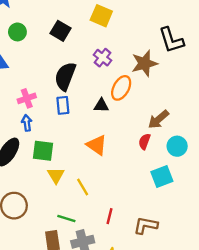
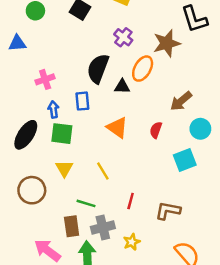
black semicircle: (65, 76) -> (98, 69), moved
blue rectangle: (63, 105) -> (82, 101), moved
blue arrow: (27, 123) -> (53, 110), moved
red semicircle: (144, 142) -> (156, 130), moved
yellow triangle: (56, 175) -> (64, 169), moved

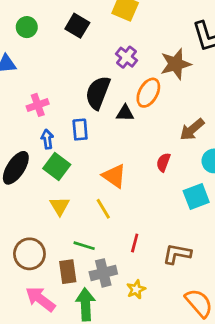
orange triangle: (117, 128) -> (114, 176), moved
green square: (62, 134) -> (57, 166), turned 30
brown circle: (32, 190) -> (29, 254), moved

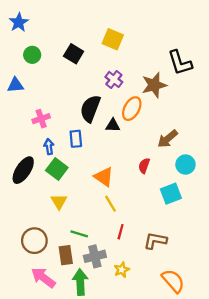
yellow line: (103, 209) -> (111, 204), moved

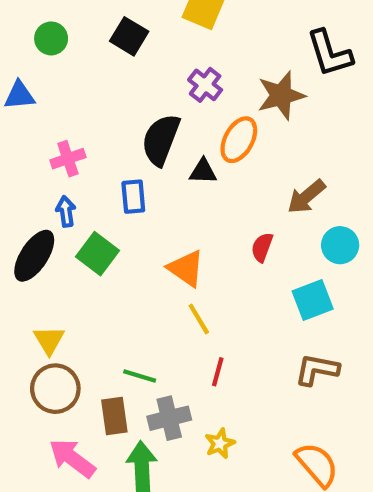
blue arrow: (49, 147) -> (66, 211), moved
yellow triangle: (59, 201) -> (49, 340), moved
brown L-shape: (155, 241) -> (317, 370), moved

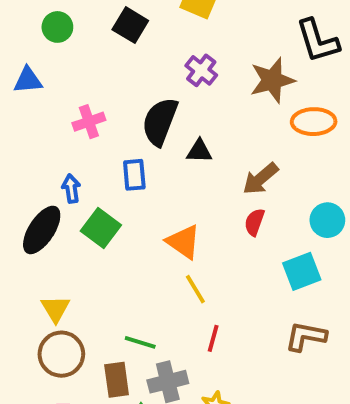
orange ellipse: (239, 140) -> (314, 122), moved, turned 60
pink cross: (68, 159) -> (89, 122), moved
brown arrow: (306, 197) -> (260, 179), moved

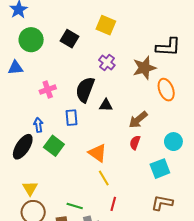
green circle: (57, 27) -> (31, 40), size x1.5
black L-shape: (318, 41) -> (168, 47), turned -70
orange ellipse: (314, 122) -> (166, 90), turned 70

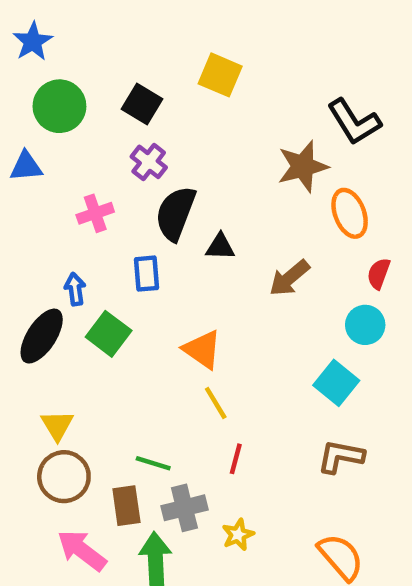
black L-shape: (168, 47) -> (354, 122), turned 55
purple cross: (107, 63) -> (149, 162), moved
red semicircle: (135, 143) -> (379, 274), moved
cyan square: (160, 169) -> (336, 383), turned -30

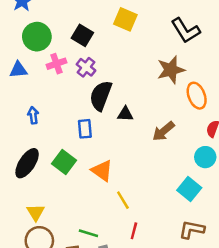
black L-shape: (354, 122) -> (186, 30), moved
pink cross: (95, 213) -> (57, 64), moved
blue arrow: (75, 289) -> (33, 115), moved
orange triangle: (202, 349) -> (102, 171), moved

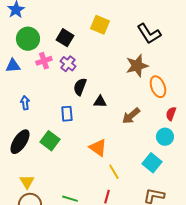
black semicircle: (101, 96) -> (80, 87), size x0.7
orange triangle: (102, 171) -> (98, 148), moved
yellow line: (123, 200) -> (114, 172), moved

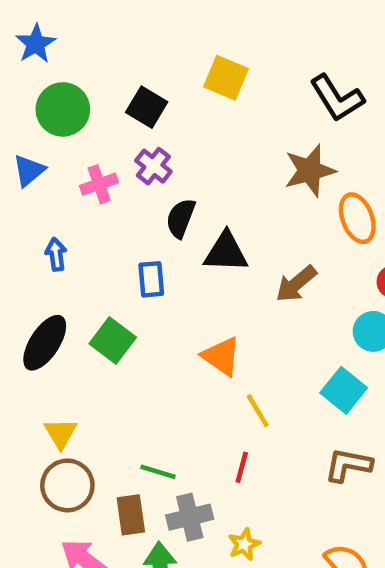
pink cross: (44, 61) -> (99, 184), moved
blue triangle: (13, 66) -> (29, 171), turned -35
black triangle: (100, 102) -> (226, 252), size x1.5

